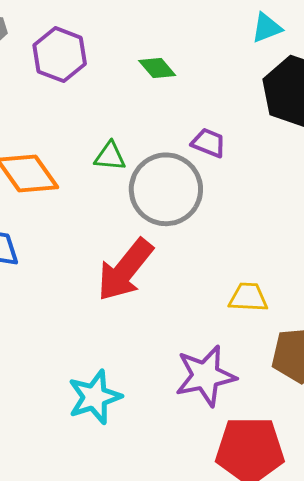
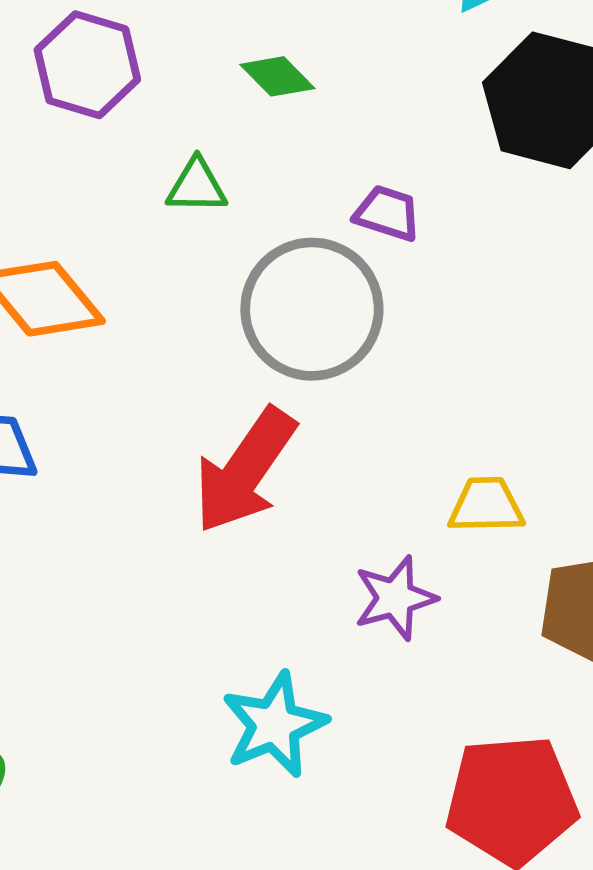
green triangle: (110, 156) -> (197, 186), moved
purple star: (205, 376) -> (395, 598), moved, size x0.7
cyan star: (95, 397) -> (274, 725), moved

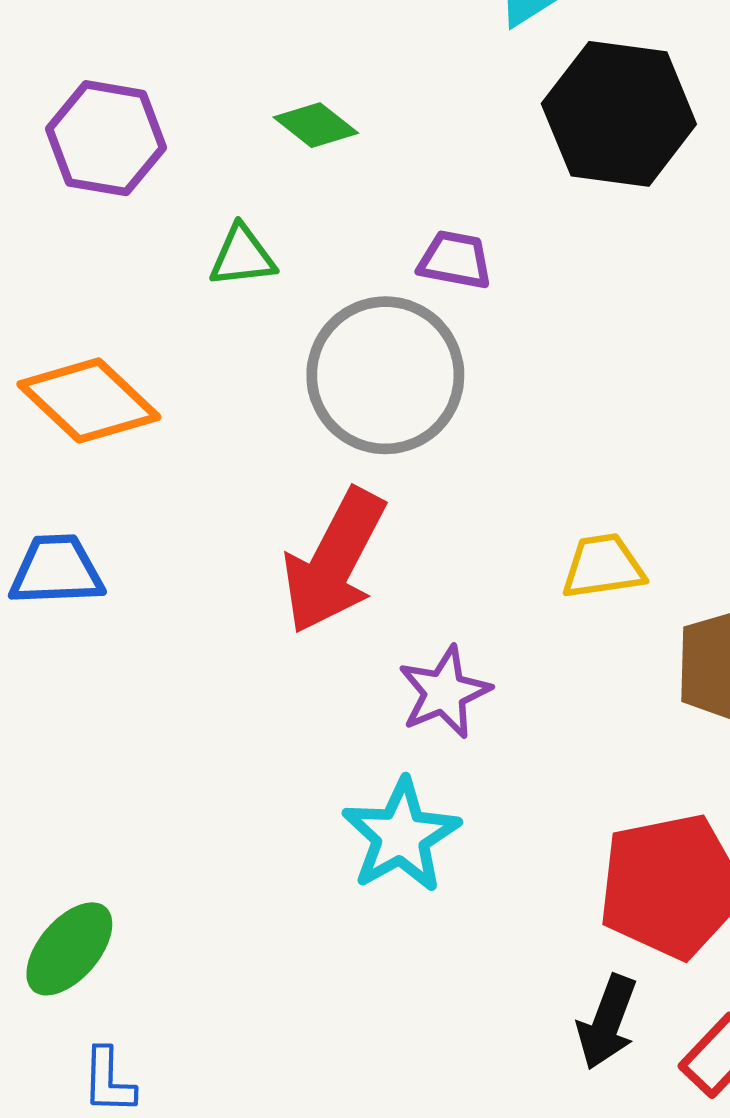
purple star: (395, 598) -> (444, 692), moved

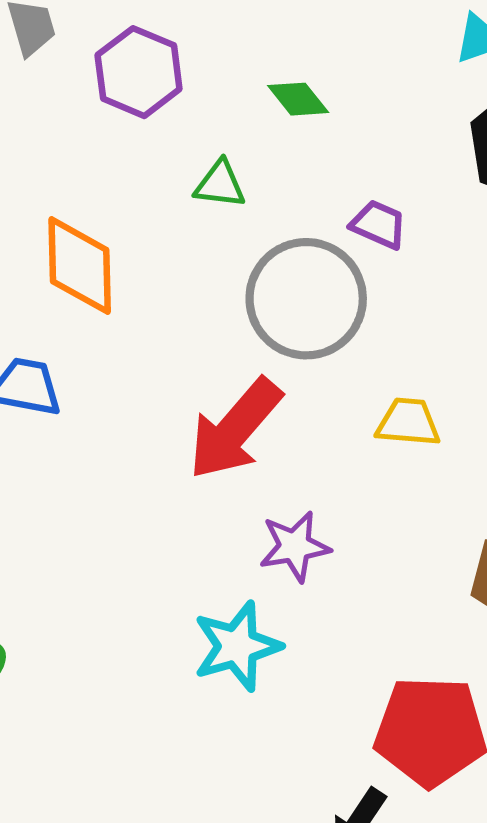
orange diamond: (89, 401) -> (80, 266), turned 32
yellow trapezoid: (603, 566) -> (408, 422), moved

